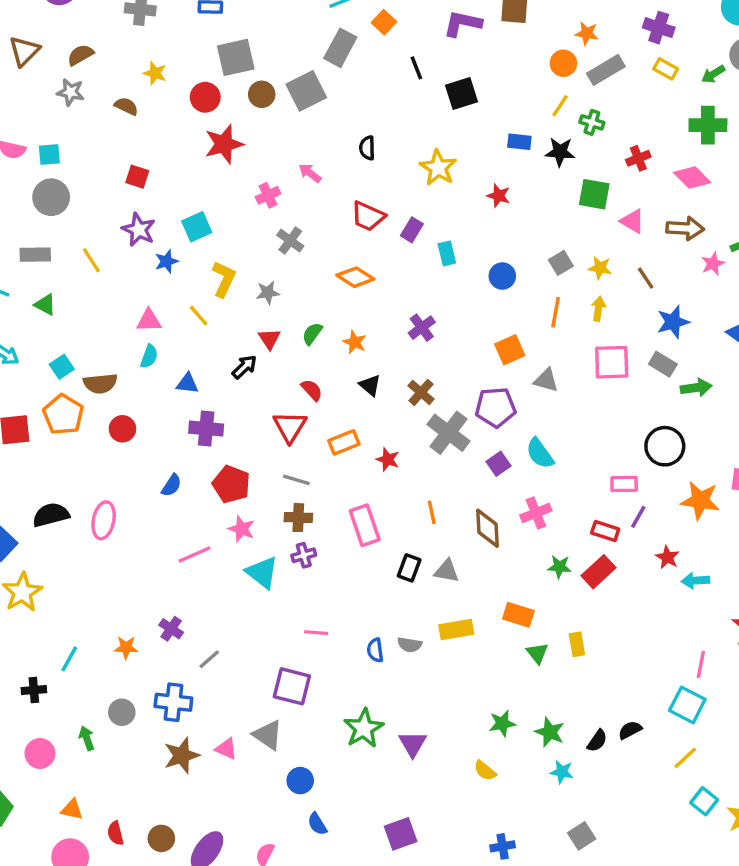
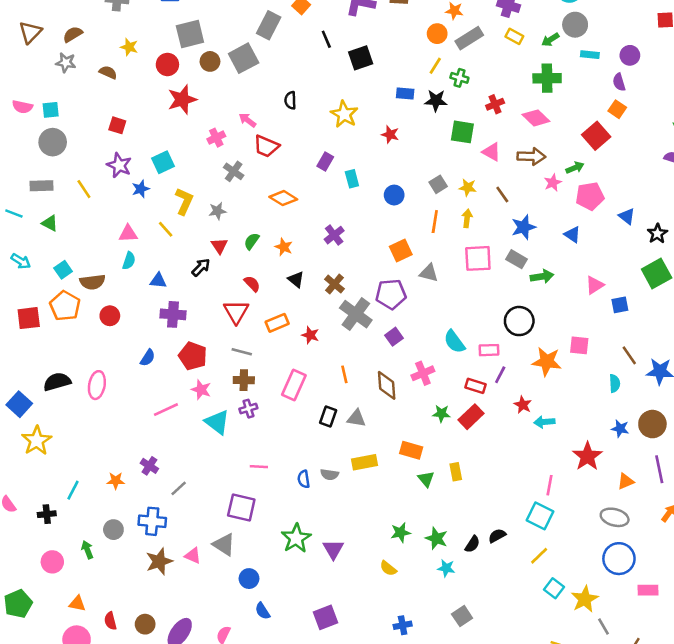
red trapezoid: (368, 216) -> (266, 146), moved
cyan semicircle: (540, 453) -> (454, 342), moved
pink rectangle: (365, 525) -> (294, 385), turned 44

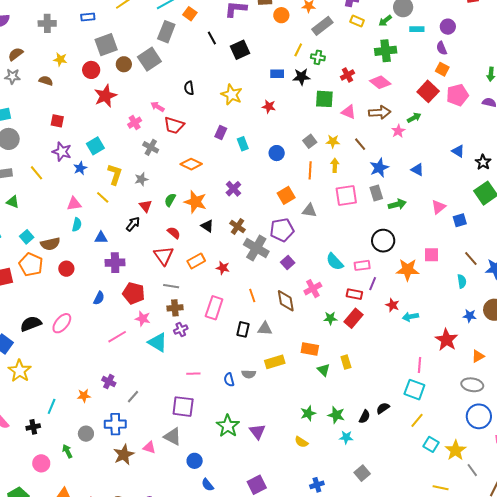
orange circle: (437, 34) -> (281, 15), moved
pink pentagon: (590, 196) -> (457, 95), moved
orange star: (284, 247) -> (195, 202), size x1.6
gray rectangle: (517, 259) -> (376, 193), turned 49
pink ellipse: (97, 385) -> (62, 323), turned 35

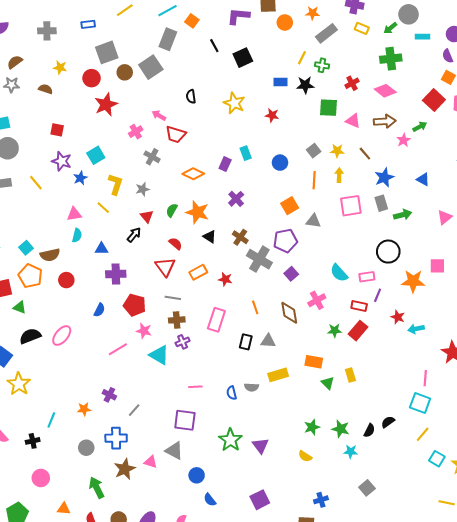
purple rectangle: (221, 133) -> (225, 164), moved
green triangle: (13, 202) -> (20, 307), moved
green arrow: (67, 451) -> (97, 488), moved, size x1.5

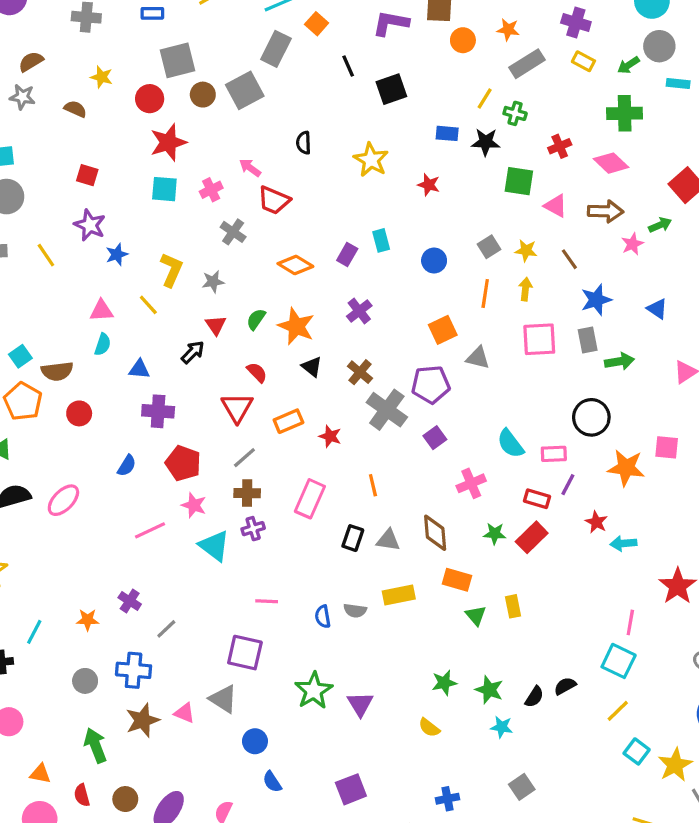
cyan square: (96, 155) -> (164, 189), moved, turned 30
gray line: (173, 298) -> (244, 458), turned -56
brown diamond: (289, 313) -> (435, 533), moved

